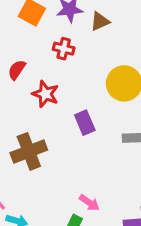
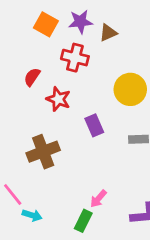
red cross: (64, 49) -> (75, 58), size x1.4
pink arrow: (89, 203) -> (98, 199), turned 96

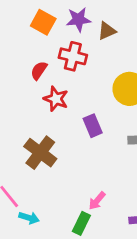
red semicircle: (32, 77) -> (39, 70), moved
brown cross: (43, 152) -> (40, 153), turned -32

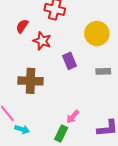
red semicircle: (39, 70) -> (22, 26), moved
brown cross: (40, 153) -> (31, 81), turned -35

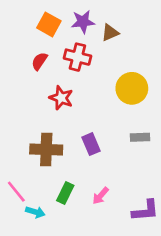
red semicircle: (22, 26) -> (39, 61), moved
purple rectangle: (69, 61) -> (91, 144), moved
green rectangle: (61, 134) -> (65, 193), moved

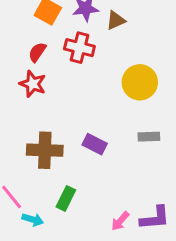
red star: (61, 98) -> (33, 84), moved
purple rectangle: (91, 144) -> (95, 144), turned -40
pink arrow: (101, 196) -> (120, 221), moved

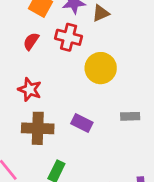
yellow circle: (140, 82) -> (101, 68), moved
red star: (33, 84) -> (30, 90), moved

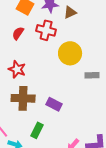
gray rectangle: (130, 116) -> (92, 75), moved
purple rectangle: (82, 123) -> (54, 104), moved

